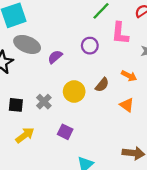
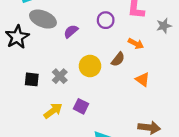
orange arrow: (129, 76) -> (136, 44), moved
yellow arrow: (25, 135) -> (53, 111), moved

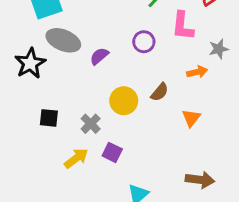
orange arrow: (136, 44) -> (197, 72), moved, turned -40
gray cross: (60, 76) -> (91, 124), moved
orange triangle: (143, 79) -> (191, 118), turned 32

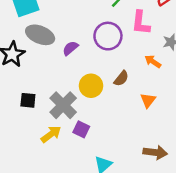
purple circle: (144, 42) -> (108, 36), size x1.5
orange arrow: (197, 72) -> (153, 62), turned -133
gray cross: (91, 124) -> (63, 105), size x1.6

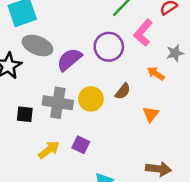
pink L-shape: (141, 23) -> (143, 33), turned 35
purple semicircle: (70, 48) -> (69, 59), size x1.5
gray cross: (63, 105) -> (58, 103), moved, turned -36

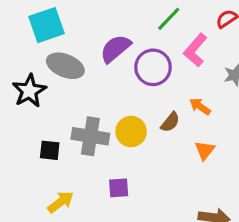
purple semicircle: (69, 59) -> (115, 49), moved
orange arrow: (156, 73) -> (200, 106), moved
purple square: (81, 145) -> (119, 188), turned -30
yellow arrow: (49, 150) -> (61, 202), moved

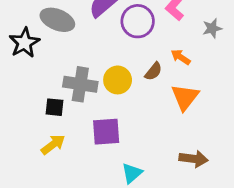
black square: (50, 150) -> (55, 107), moved
orange triangle: (205, 150) -> (185, 97), size x1.5
purple square: (119, 188) -> (106, 132), size x1.5

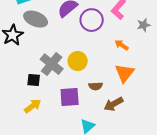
brown semicircle: (153, 71) -> (96, 86), moved, turned 48
gray cross: (80, 84) -> (52, 64), turned 30
brown arrow: (194, 159) -> (114, 104), moved, turned 144

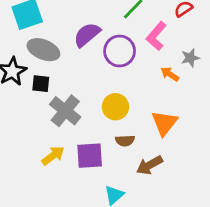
orange arrow: (122, 45) -> (170, 74), moved
yellow circle: (78, 61) -> (115, 107), moved
black square: (34, 80) -> (41, 84), moved
yellow arrow: (33, 106) -> (53, 156), moved

